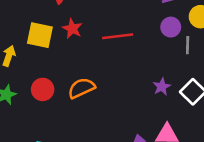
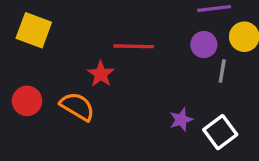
red star: (72, 29) -> (101, 74), moved
orange semicircle: (81, 88) -> (77, 106), turned 48

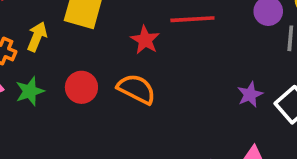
red star: (101, 74) -> (145, 40), moved

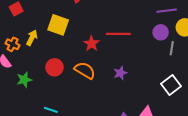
green star: (30, 91) -> (24, 80), moved
purple star: (250, 95) -> (120, 73), moved

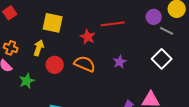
yellow arrow: (32, 38) -> (39, 48), moved
gray line: (172, 48) -> (167, 31), turned -64
white square: (171, 85) -> (162, 59), moved

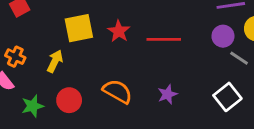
yellow square: (53, 23) -> (79, 28), turned -30
red star: (88, 37) -> (119, 31), moved
red circle: (55, 65) -> (69, 100), moved

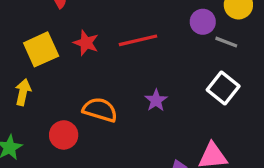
red circle: (69, 100) -> (64, 135), moved

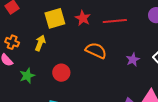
purple star: (156, 100) -> (133, 60), moved
orange semicircle: (100, 110) -> (96, 51), moved

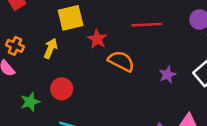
red star: (83, 18) -> (97, 39), moved
red circle: (61, 73) -> (62, 89), moved
green star: (27, 76) -> (30, 102), moved

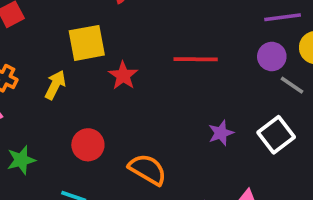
orange semicircle: (121, 61) -> (148, 169), moved
red circle: (62, 89) -> (88, 145), moved

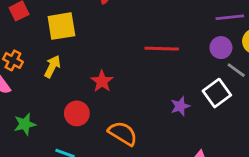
yellow square: (87, 43) -> (61, 26), moved
red star: (123, 76) -> (102, 81), moved
white square: (276, 135) -> (217, 93), moved

